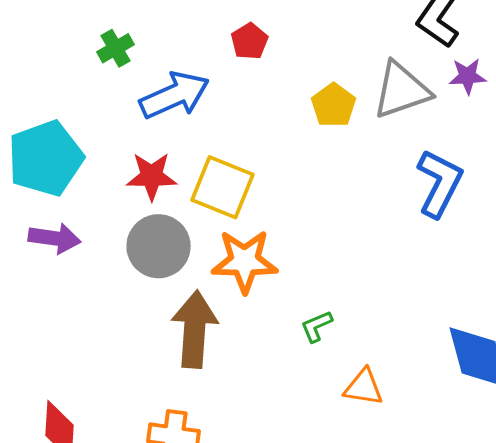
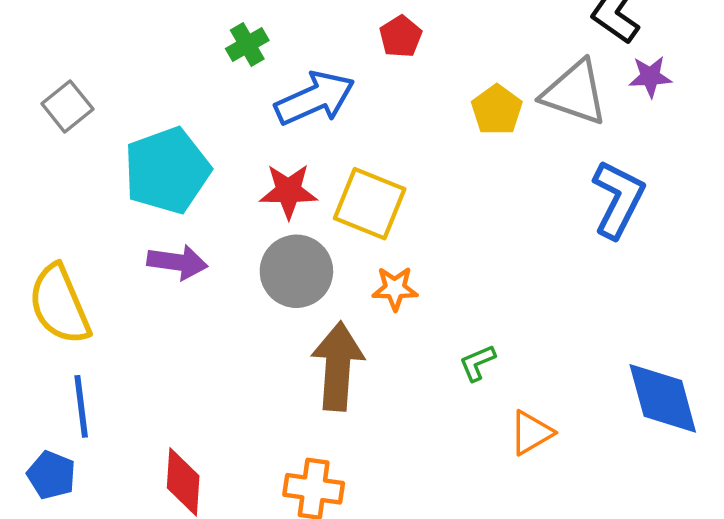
gray triangle: (402, 90) -> (575, 93), turned 38
orange star: (245, 261) -> (395, 288), size x0.6
orange triangle: (364, 387) -> (531, 433), turned -39

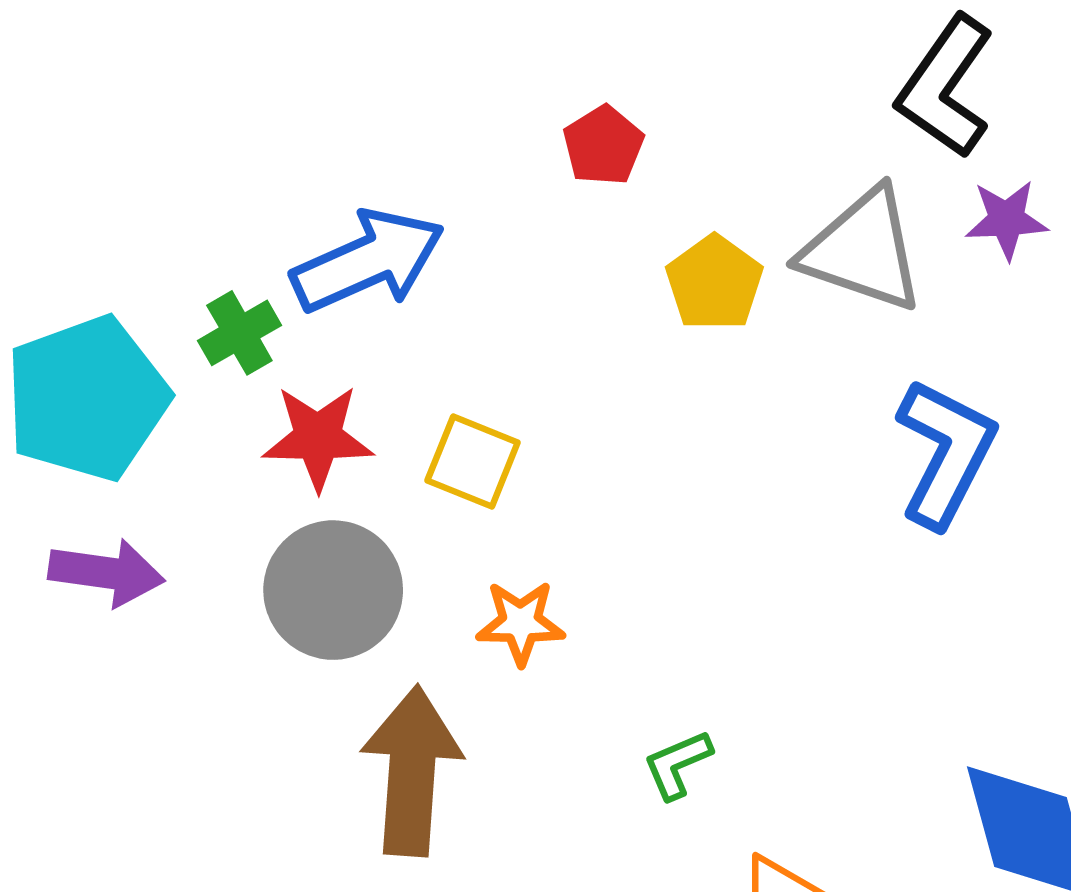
red pentagon: (401, 37) -> (603, 146), moved
green cross: (247, 45) -> (239, 333), moved
yellow square: (370, 204) -> (473, 461), size x0.7

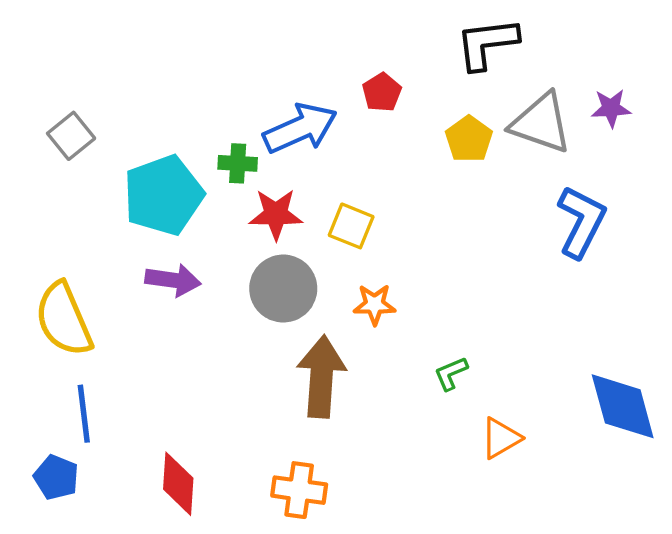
black L-shape: (945, 87) -> (487, 43), moved, turned 48
red pentagon: (603, 146) -> (382, 92), moved
green cross: (239, 333) -> (238, 163), turned 33

